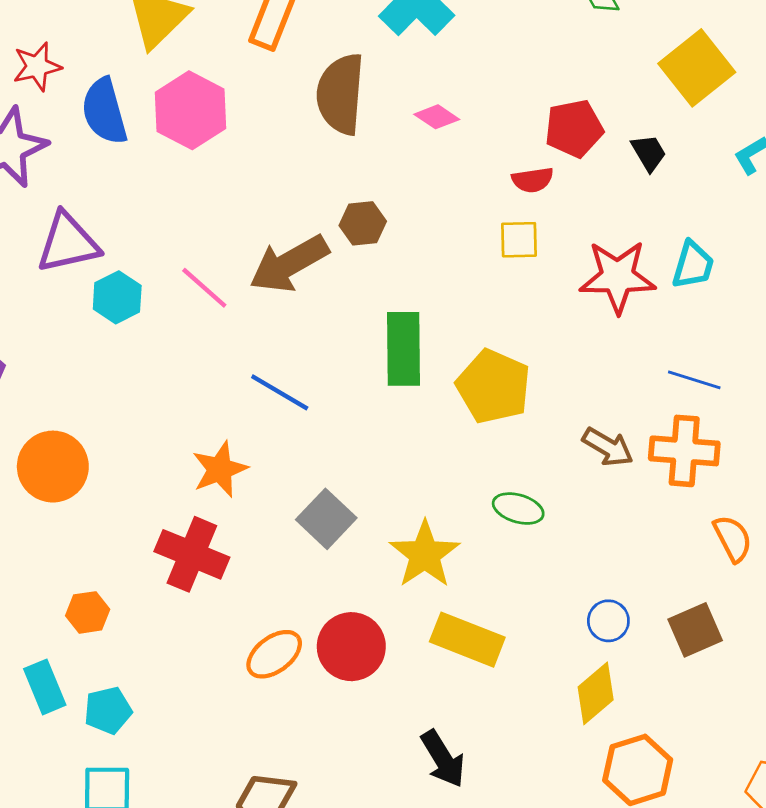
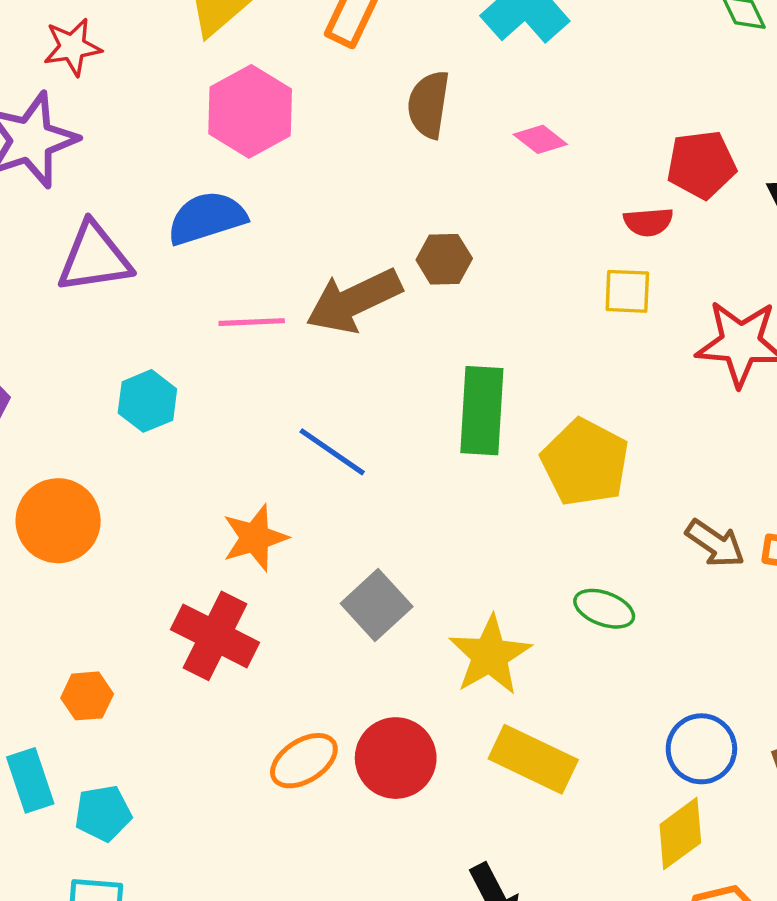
brown semicircle: (340, 94) -> (429, 104), size x0.7
blue semicircle: (104, 111) -> (207, 218), moved, turned 84
pink line: (204, 288) -> (252, 322), turned -48
cyan hexagon: (117, 297) -> (147, 401), moved
blue circle: (608, 621) -> (701, 749), size x1.4

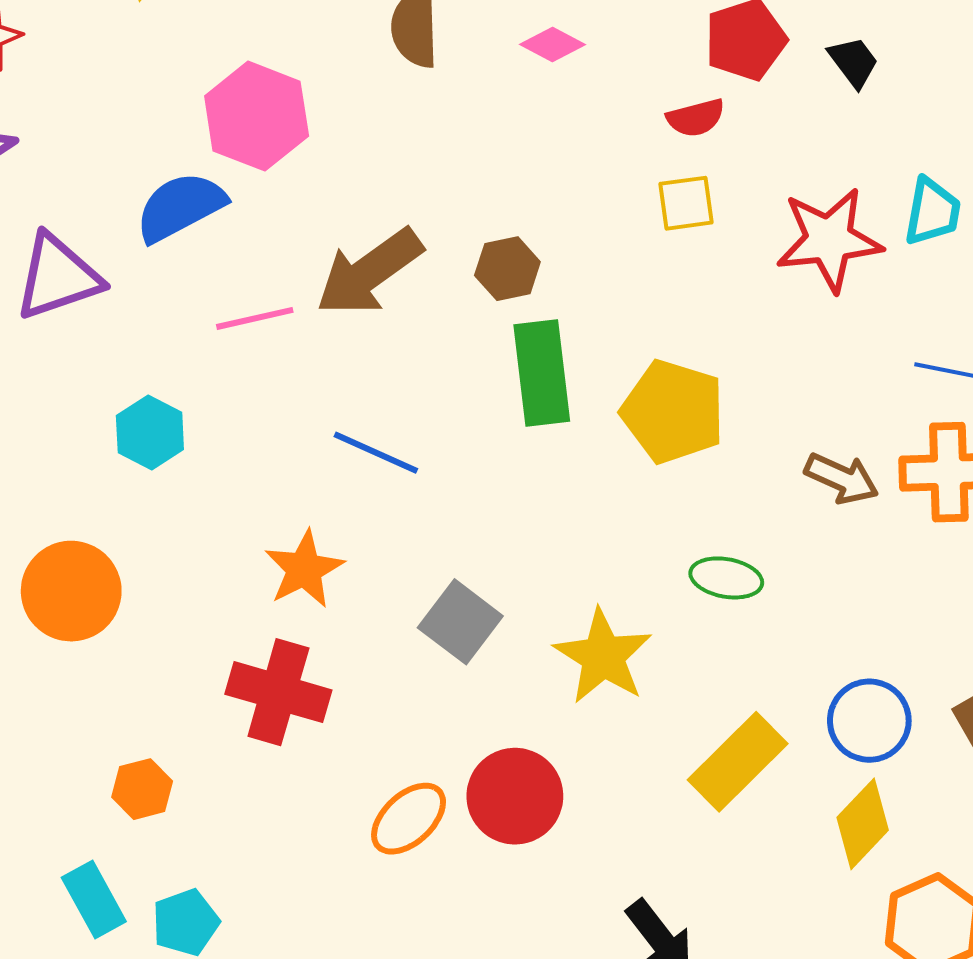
pink hexagon: (250, 111) -> (257, 116), moved
brown hexagon: (444, 259) -> (507, 269), moved
yellow rectangle: (533, 759) -> (738, 762), moved, turned -60

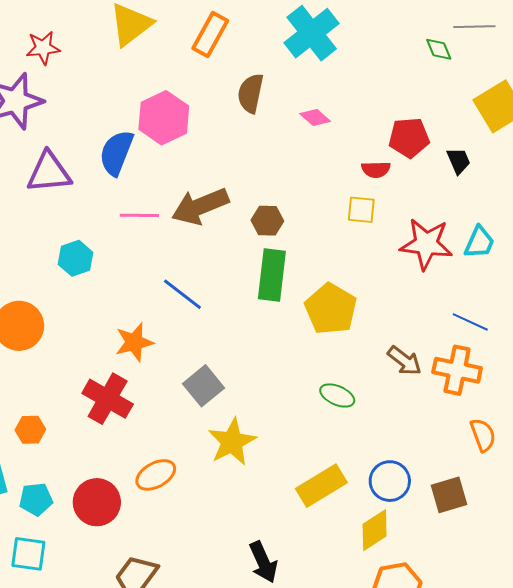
blue semicircle: (180, 207) -> (116, 153), turned -54
yellow star: (603, 656) -> (232, 442), moved
red circle: (515, 796) -> (97, 502), moved

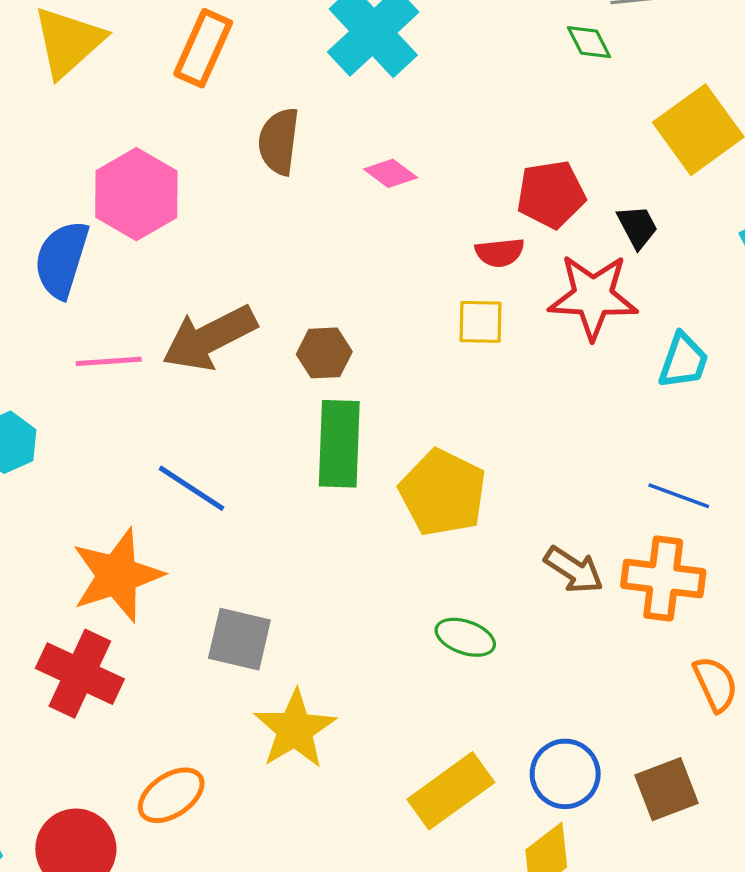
red star: (426, 244) -> (593, 297), moved
orange star: (134, 342) -> (117, 575), size x1.4
gray square: (204, 386) -> (239, 639), turned -33

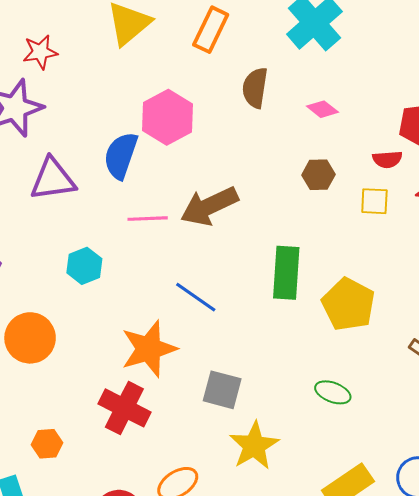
brown hexagon: (324, 353) -> (318, 175), moved
green ellipse: (465, 637) -> (333, 392), moved

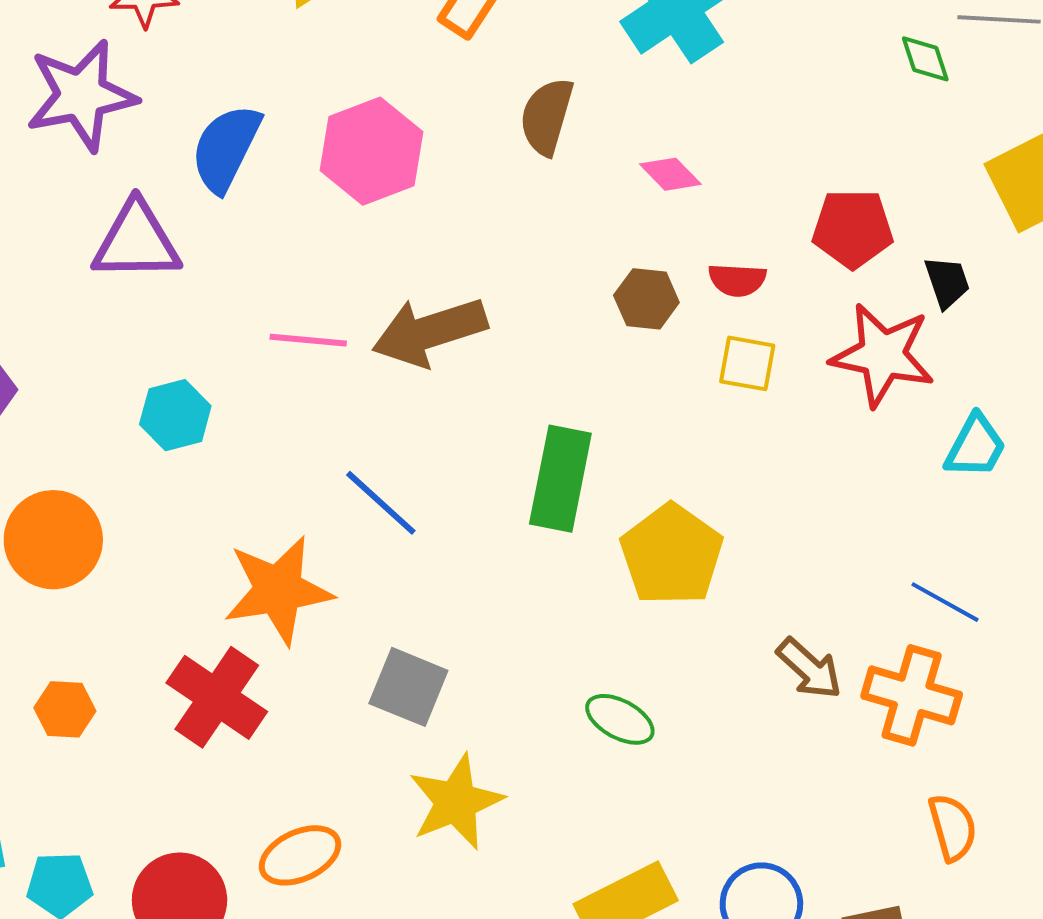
blue semicircle: (121, 156) -> (226, 148), moved
red semicircle: (387, 159) -> (737, 280), moved
orange hexagon: (47, 444) -> (65, 709), moved

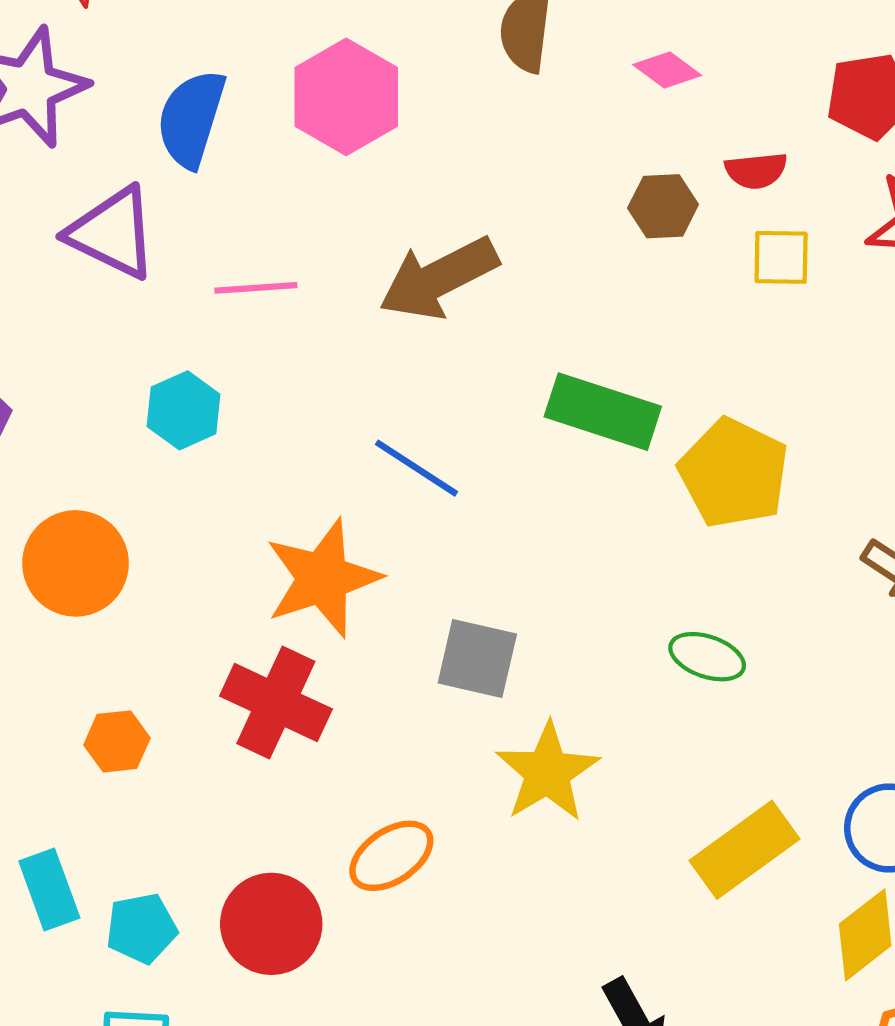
purple triangle: (136, 241) -> (112, 233), turned 36
pink line: (308, 340) -> (256, 288), moved
green rectangle: (560, 479) -> (603, 412), turned -74

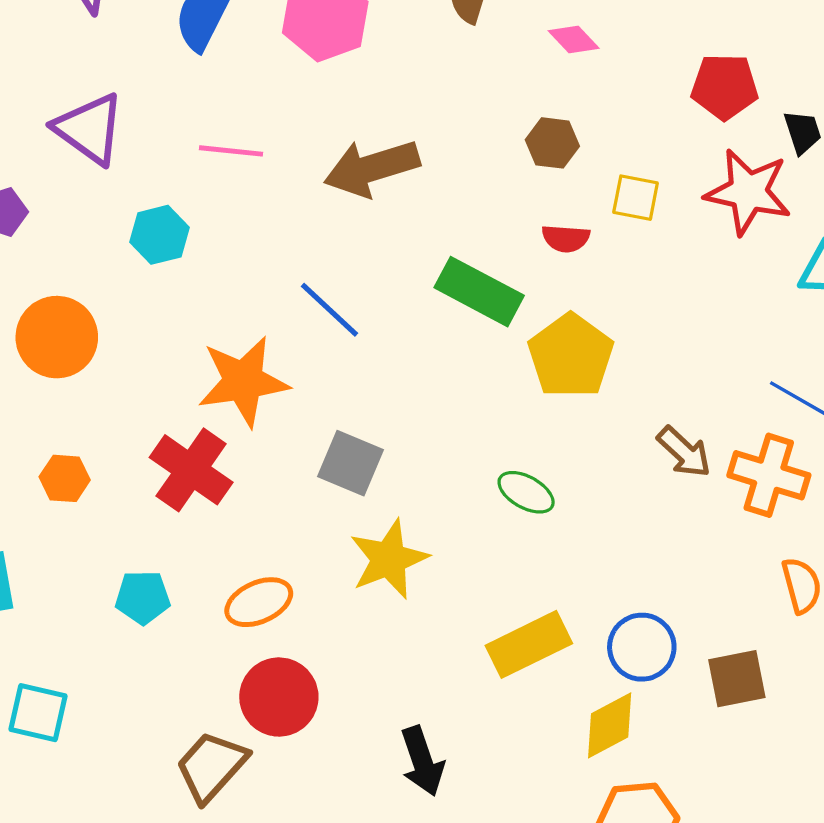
red semicircle: (756, 171) -> (566, 238), moved
purple triangle: (112, 233) -> (89, 129), moved
red circle: (271, 924) -> (279, 697), moved
cyan pentagon: (141, 928) -> (143, 597), moved

